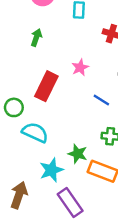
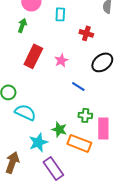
green arrow: (36, 37) -> (22, 25), moved
red rectangle: (46, 86) -> (33, 56), moved

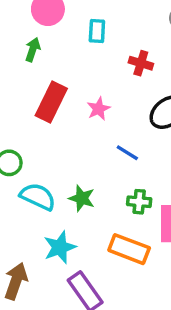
green star: (59, 129) -> (82, 198), moved

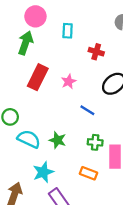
green arrow: (33, 50) -> (26, 43), size x1.5
orange rectangle: (129, 249) -> (88, 173), size x0.7

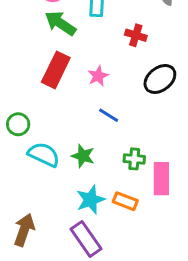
green arrow: (26, 43) -> (60, 23), moved, turned -75
blue line: (87, 110) -> (109, 115), moved
cyan star: (43, 172) -> (91, 200), moved

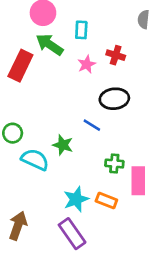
red rectangle: (56, 70) -> (20, 66), moved
pink star: (98, 76) -> (87, 64), moved
black ellipse: (160, 79) -> (114, 99), moved, turned 32
green star: (83, 156) -> (63, 145), moved

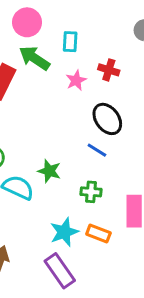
black ellipse: (114, 99) -> (107, 119), turned 60
blue line: (92, 125) -> (97, 150), moved
green cross: (114, 164) -> (91, 192), moved

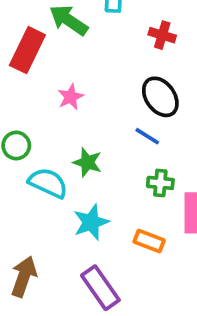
pink star: (76, 80) -> (71, 97), moved
green cross: (91, 192) -> (160, 183), moved
cyan star: (64, 232) -> (91, 222), moved

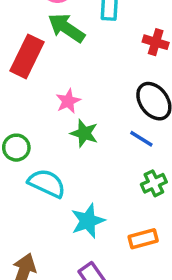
green star: (87, 162) -> (84, 133), moved
green cross: (160, 183) -> (154, 183), turned -30
orange rectangle: (149, 241) -> (143, 239), turned -36

